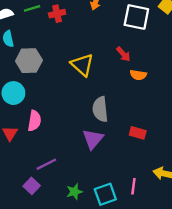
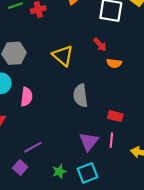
pink semicircle: (34, 121) -> (26, 97), moved
purple triangle: (93, 139) -> (89, 142), moved
pink line: (133, 186) -> (111, 140), moved

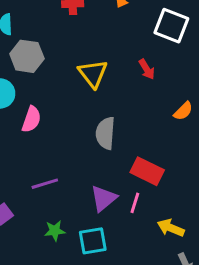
orange semicircle: (114, 63) -> (183, 111), moved, turned -64
red rectangle: (115, 116) -> (147, 171), size x1.5
purple line: (33, 147) -> (45, 184), moved

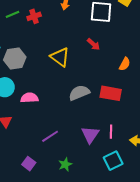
pink semicircle: (31, 119) -> (29, 98), turned -96
gray semicircle: (105, 133) -> (79, 93), turned 80
red rectangle: (147, 171) -> (111, 93), moved
cyan square: (93, 241) -> (113, 161), moved

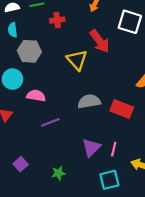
red cross: (34, 16) -> (57, 20), moved
red arrow: (94, 44) -> (100, 41), moved, size x1.6
purple line: (50, 136) -> (50, 122), moved

